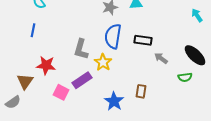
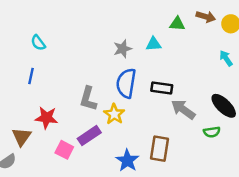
gray arrow: (161, 58) -> (183, 109), size x1.5
brown rectangle: (141, 91) -> (159, 149), size x1.5

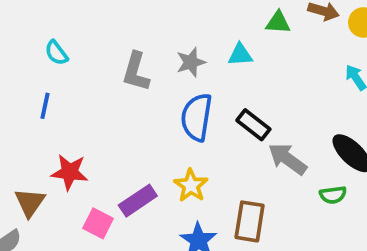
black rectangle: (162, 88) -> (253, 125), turned 30
gray L-shape: (88, 99) -> (136, 72), moved
yellow star: (114, 114) -> (191, 185), moved

